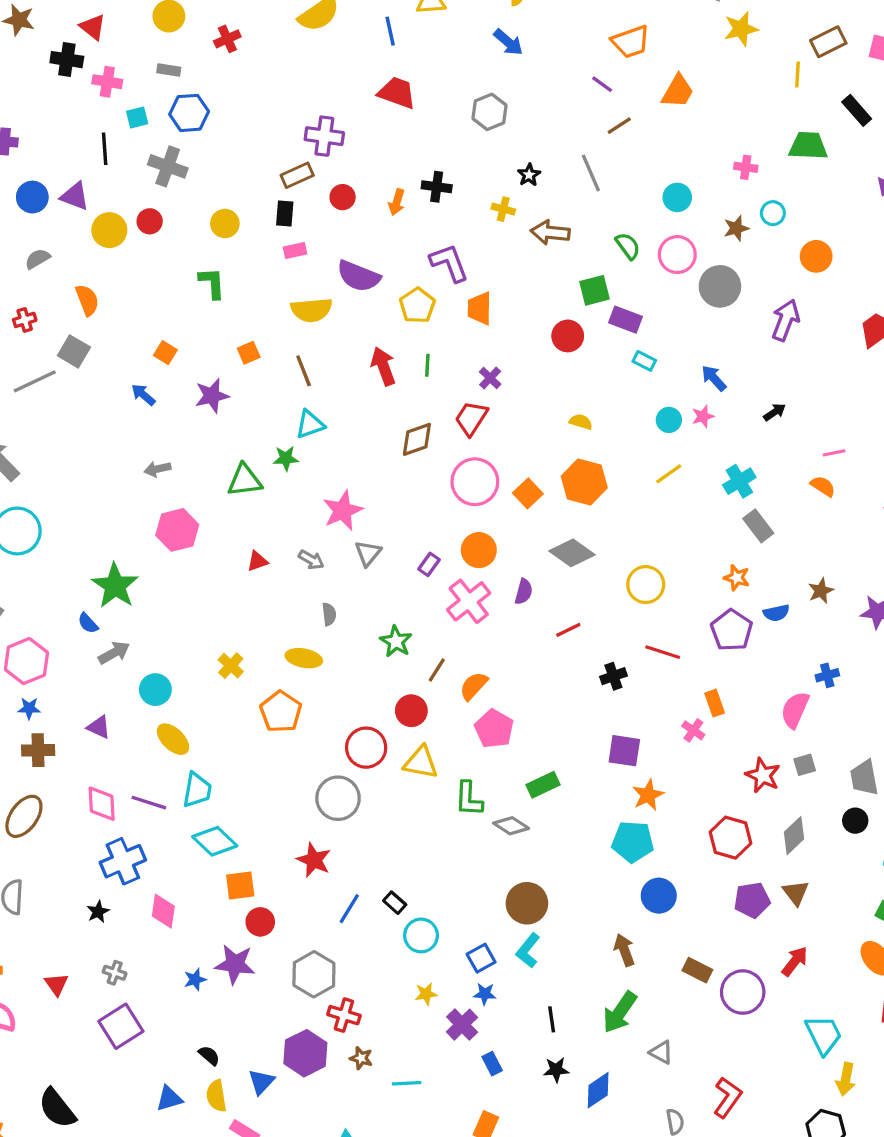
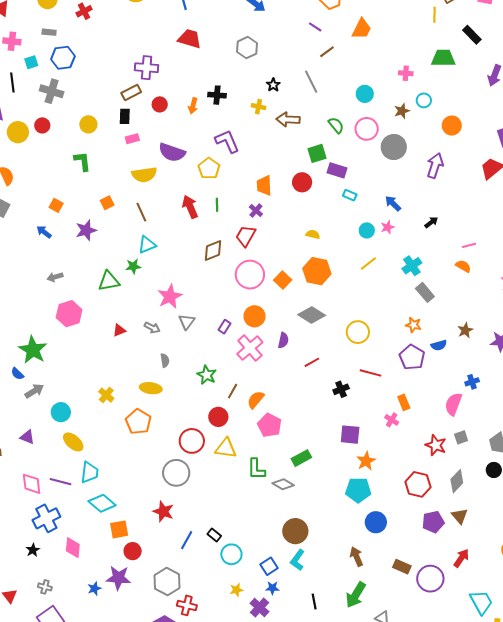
orange trapezoid: (480, 308) -> (264, 185), moved

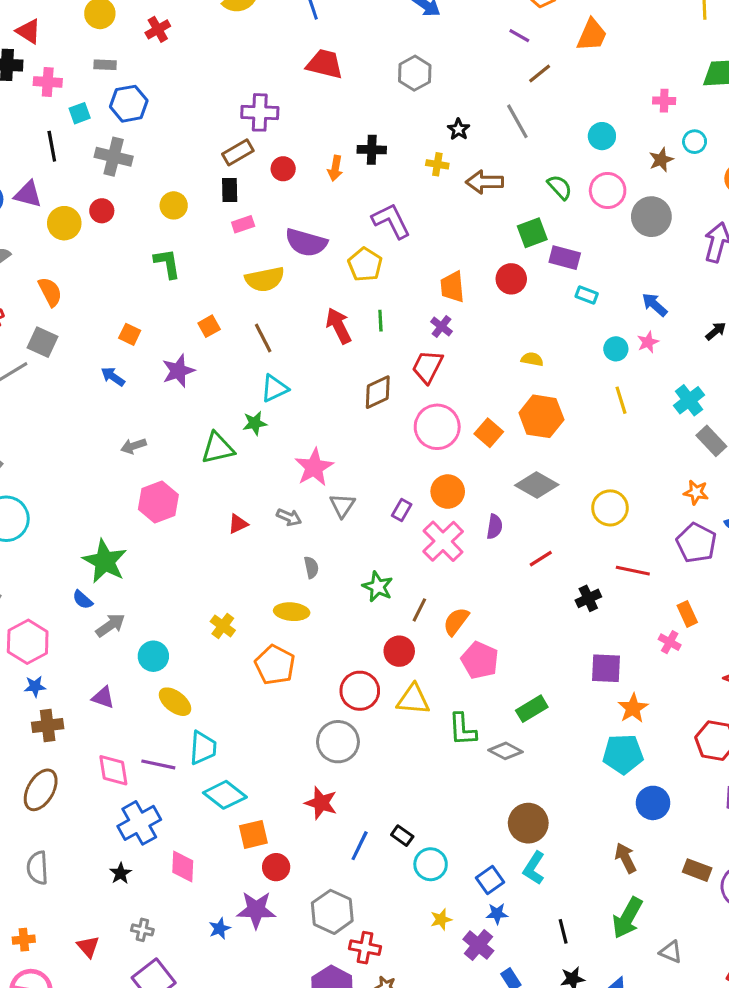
yellow line: (368, 263) -> (621, 400), turned -66

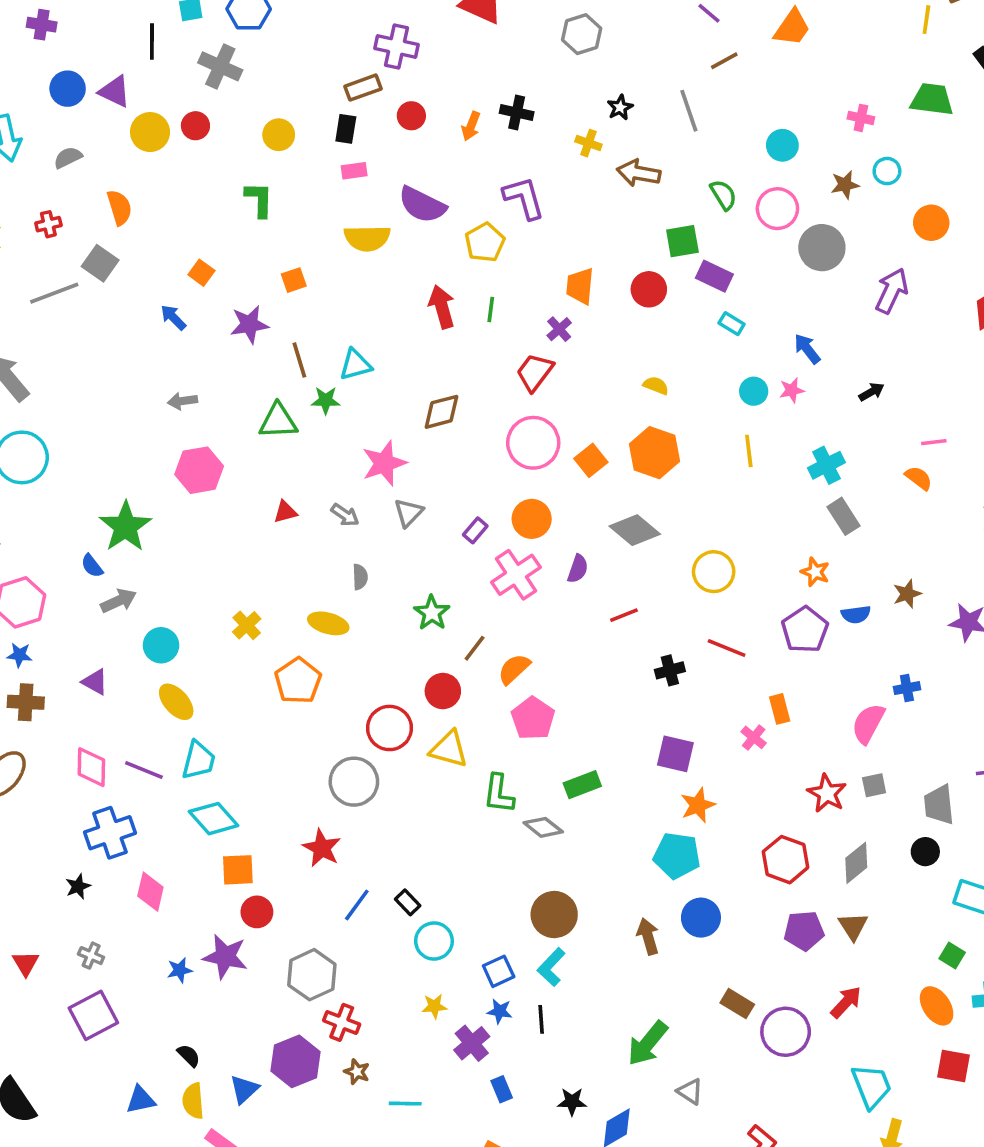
brown line: (263, 338) -> (299, 360), moved
brown diamond: (378, 392) -> (441, 412), moved
brown arrow: (626, 858) -> (648, 936), moved
black line: (563, 931) -> (541, 1019), moved

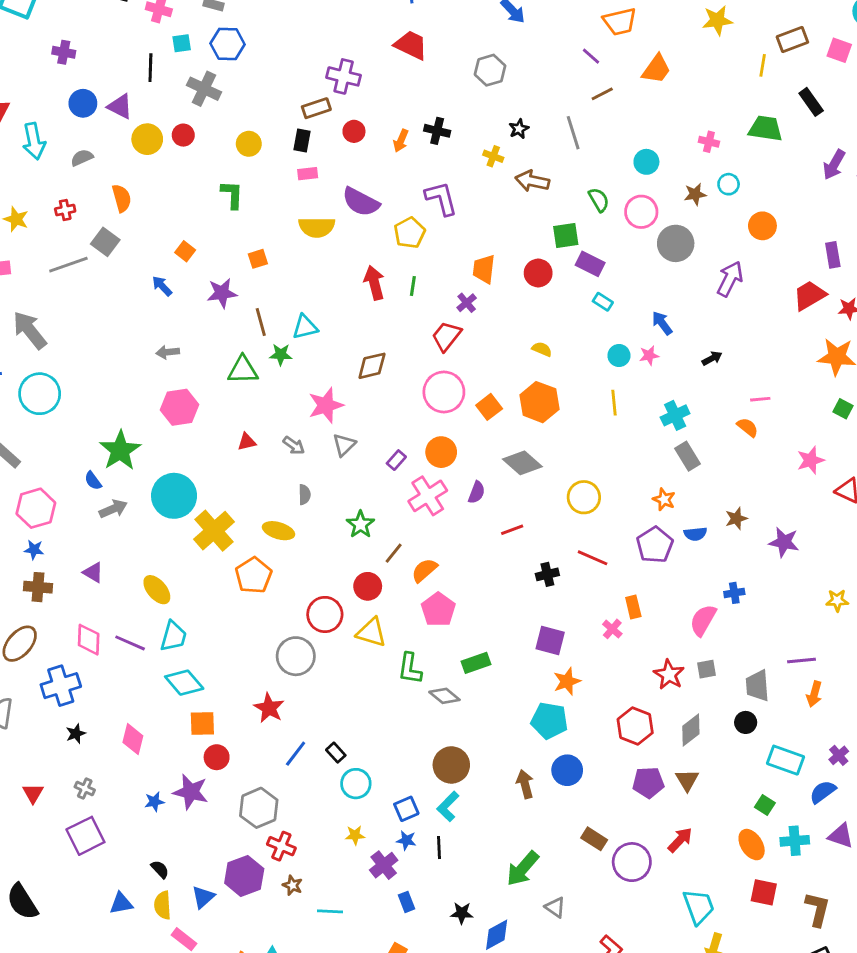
yellow cross: (247, 625) -> (214, 531), size x1.8
cyan circle: (161, 645) -> (174, 496), moved, size x1.6
blue cross: (110, 833) -> (61, 686), moved

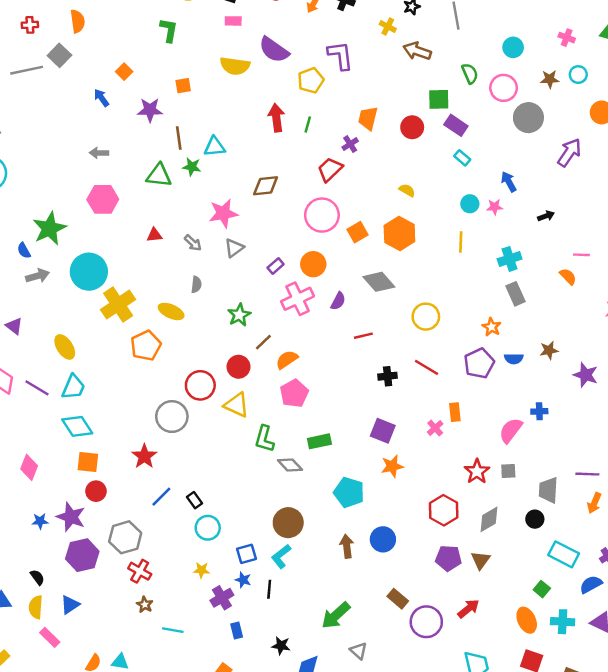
cyan pentagon: (549, 721) -> (349, 492), moved
purple hexagon: (244, 876) -> (82, 555), moved

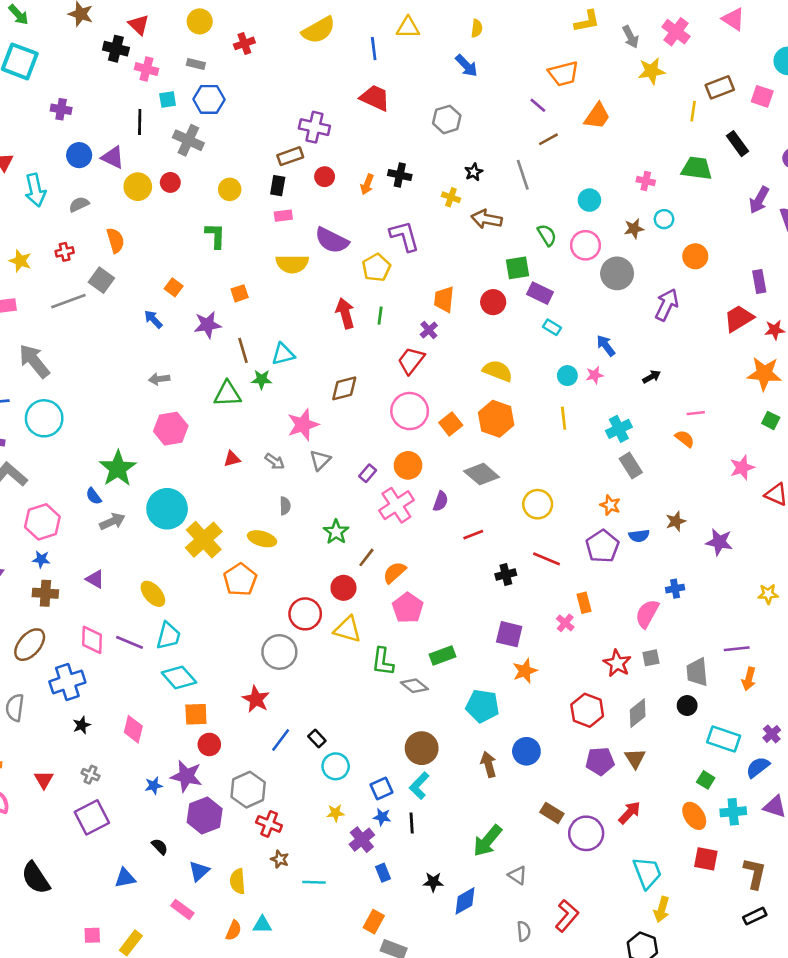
yellow semicircle: (407, 190) -> (498, 371), size x1.6
yellow semicircle: (36, 607) -> (238, 881), moved

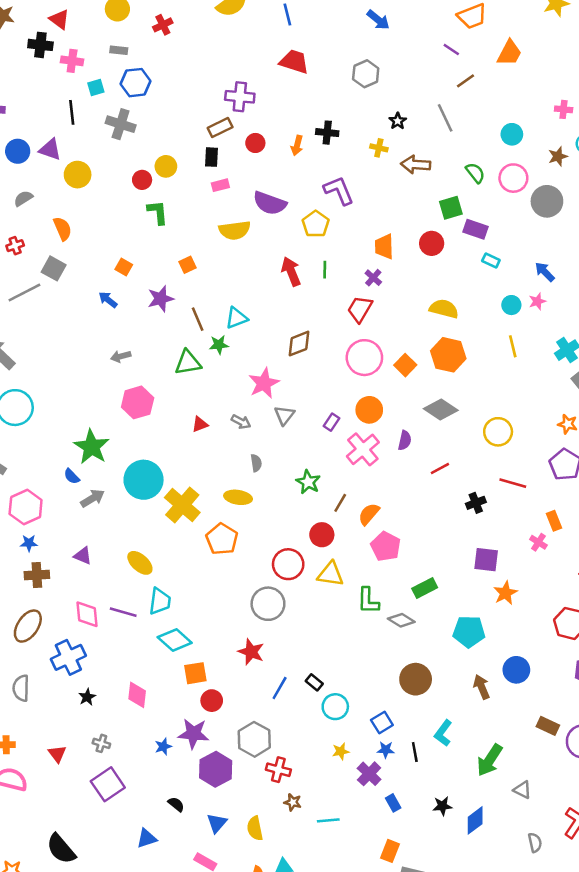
red circle: (170, 182) -> (142, 180), moved
cyan L-shape: (419, 786) -> (443, 733), moved

